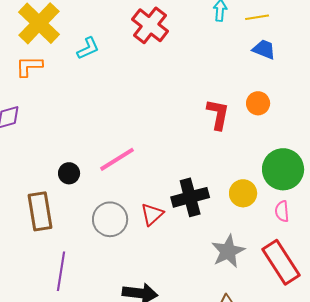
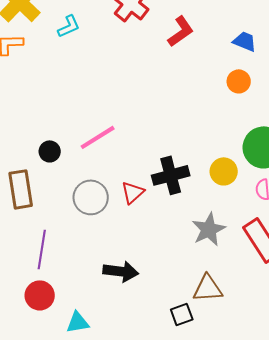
blue trapezoid: (264, 49) -> (245, 41), moved
red L-shape: (218, 114) -> (181, 31), moved, turned 44

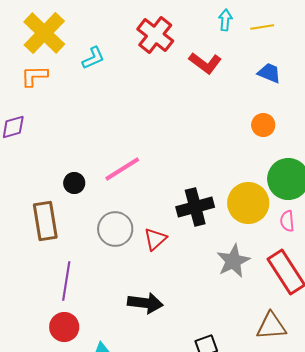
red L-shape: (181, 31) -> (205, 63), turned 72
orange circle: (239, 81) -> (263, 125), moved
yellow circle: (224, 171) -> (248, 203), size x1.5
red triangle: (133, 192) -> (155, 239), moved
brown triangle: (208, 288) -> (271, 326), moved

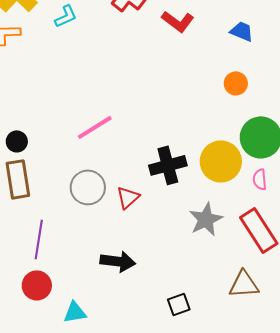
black circle: (74, 183) -> (17, 141), moved

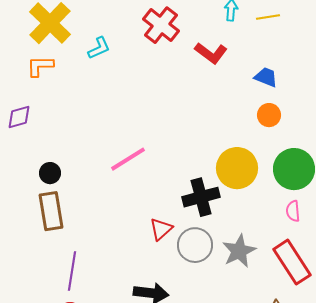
blue trapezoid: (242, 31) -> (266, 77), moved
yellow circle: (221, 161) -> (237, 168), moved
gray circle: (88, 187) -> (195, 245), moved

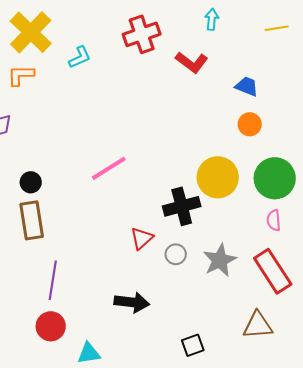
yellow line: (268, 17) -> (277, 28), moved
red cross: (161, 25) -> (142, 34), turned 33
gray circle: (195, 245) -> (176, 254), size x0.6

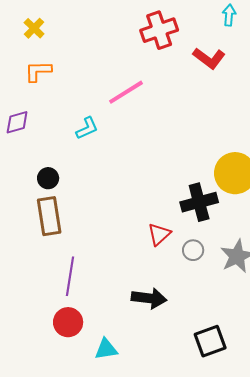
yellow cross: (31, 32) -> (34, 28), moved, size x0.5
cyan L-shape: (80, 57) -> (87, 128), moved
pink line: (109, 168) -> (126, 92), moved
black square: (193, 345) -> (210, 341), size x1.4

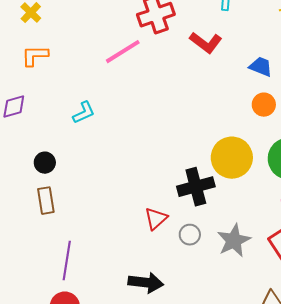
pink line: (126, 92) -> (123, 52), moved
brown rectangle: (49, 216) -> (46, 201), size x0.7

